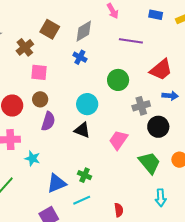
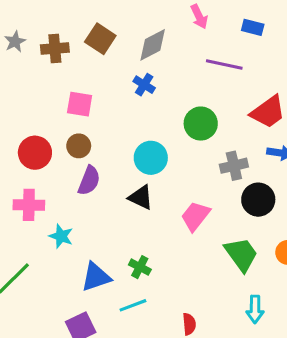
blue rectangle: (156, 15) -> (253, 27), moved
brown cross: (25, 47) -> (55, 49), moved, turned 30

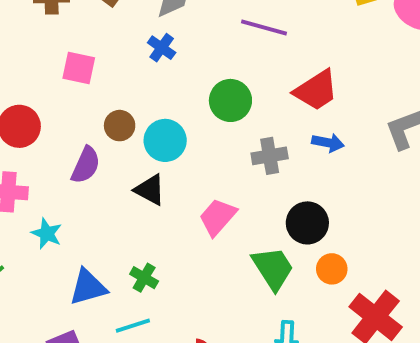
brown circle: (79, 146) -> (120, 126), moved
black circle: (258, 200) -> (307, 223), moved

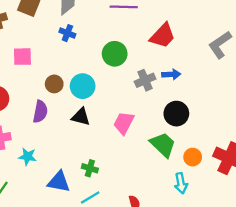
blue arrow: (328, 143) -> (171, 74), moved
orange circle: (332, 269) -> (193, 157), moved
blue triangle: (88, 287) -> (59, 182), turned 40

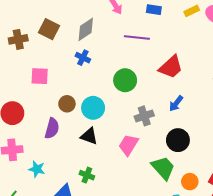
blue arrow: (171, 74) -> (176, 103), turned 126
gray cross: (145, 80) -> (144, 116), moved
green cross: (90, 168) -> (87, 175), moved

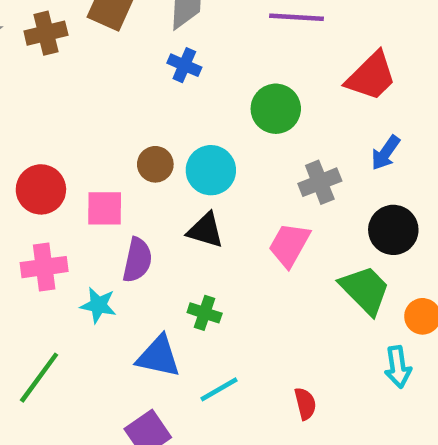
pink square: (40, 76) -> (105, 208), moved
purple semicircle: (52, 128) -> (137, 260), moved

